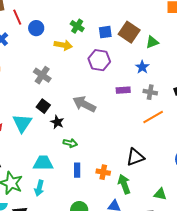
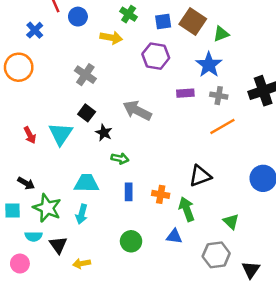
blue star: (142, 67) -> (209, 65), size x1.5
green triangle: (160, 194) -> (231, 222), turned 32

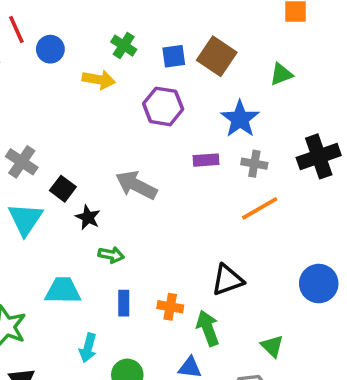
green triangle: (221, 34) -> (281, 74), moved
gray cross: (85, 75) -> (22, 162), moved
cyan arrow: (82, 214) -> (88, 348), moved

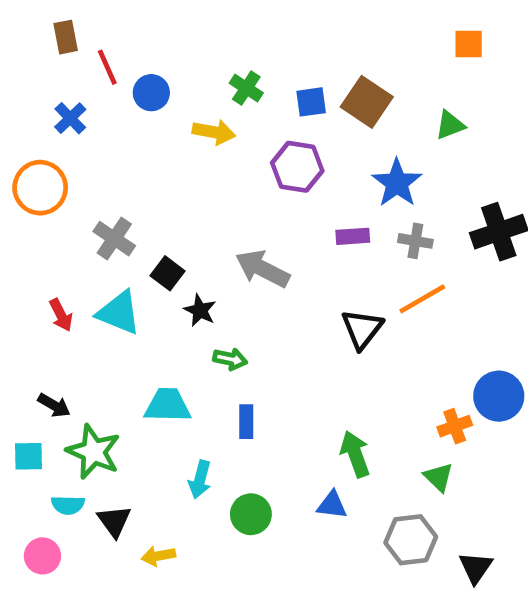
cyan triangle: (25, 219) -> (119, 313), turned -42
black triangle: (227, 280) -> (362, 329), moved, turned -32
orange cross: (170, 307) -> (455, 426), moved, turned -30

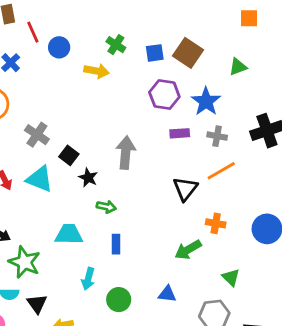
purple hexagon: (297, 167) -> (164, 94), moved
gray arrow: (262, 269) -> (126, 153), turned 68
orange cross: (455, 426) -> (216, 223), moved, turned 30
green arrow: (355, 454) -> (188, 250), moved, turned -100

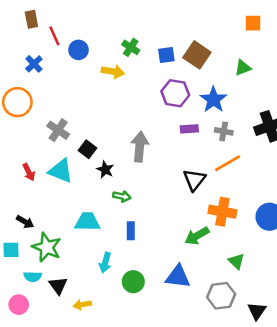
orange cross: (216, 223) -> (222, 212), size x1.5
blue triangle: (167, 294) -> (178, 277), size x1.5

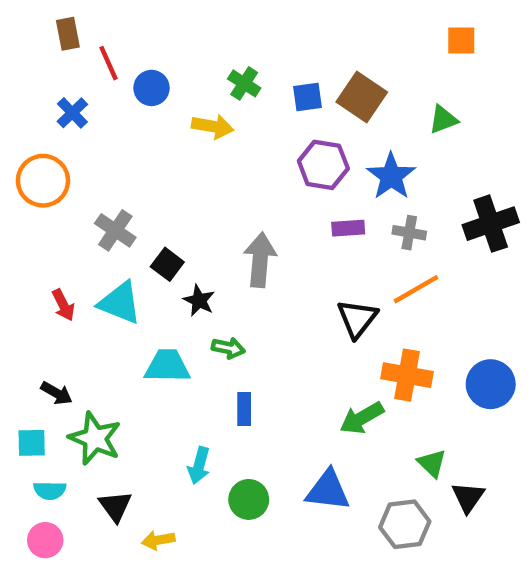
cyan trapezoid: (87, 222) -> (167, 366), moved
cyan semicircle: (33, 277) -> (50, 490), moved
black triangle: (257, 311) -> (468, 497), moved

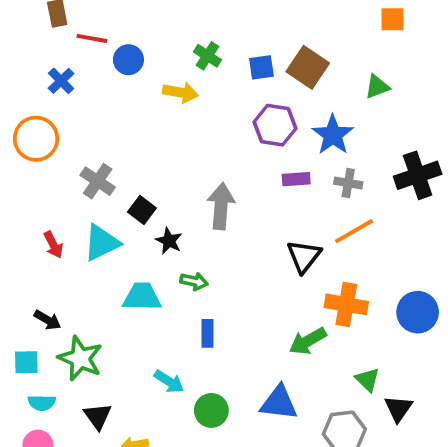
red line: (109, 63) -> (92, 38), turned -56
cyan triangle: (120, 303) -> (101, 243), turned -48
cyan arrow: (199, 466) -> (169, 382), turned -72

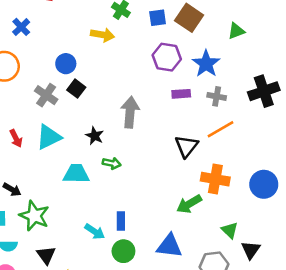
blue circle: (128, 60) -> (66, 64), moved
black square: (142, 210) -> (76, 89), moved
blue rectangle: (208, 333) -> (121, 221), moved

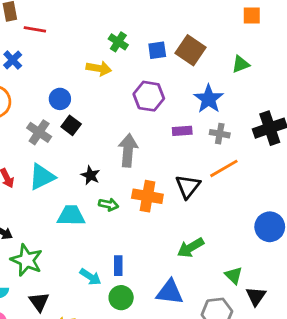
purple hexagon: (167, 57) -> (149, 96), moved
orange cross: (215, 179) -> (147, 196), moved

